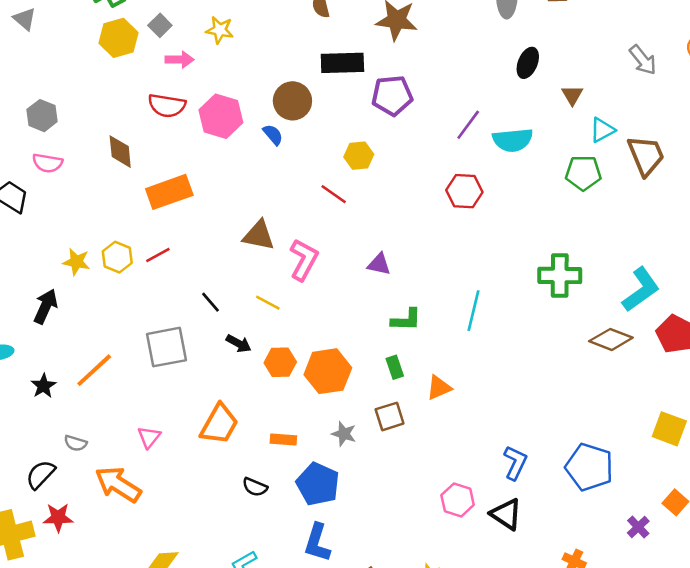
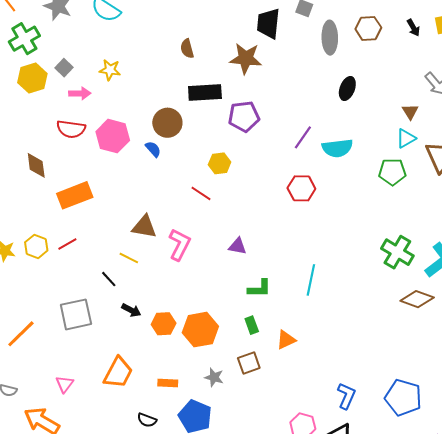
brown triangle: (572, 95) -> (410, 112), moved
green cross: (560, 275) -> (397, 252), moved, turned 32
yellow line: (268, 303) -> (129, 258), moved

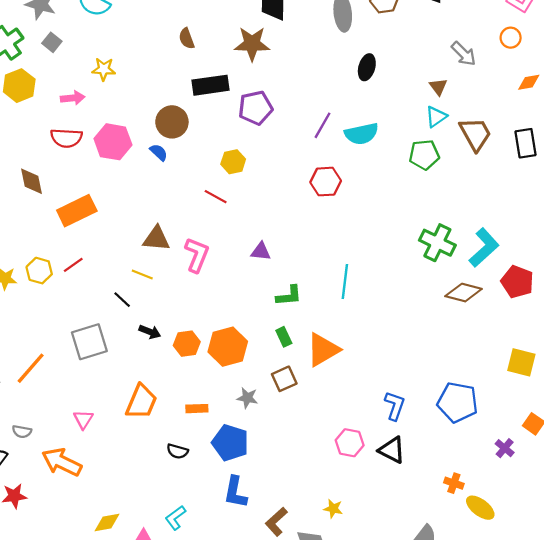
gray square: (64, 68) -> (52, 42), moved
orange triangle: (286, 340) -> (323, 350), size x1.6

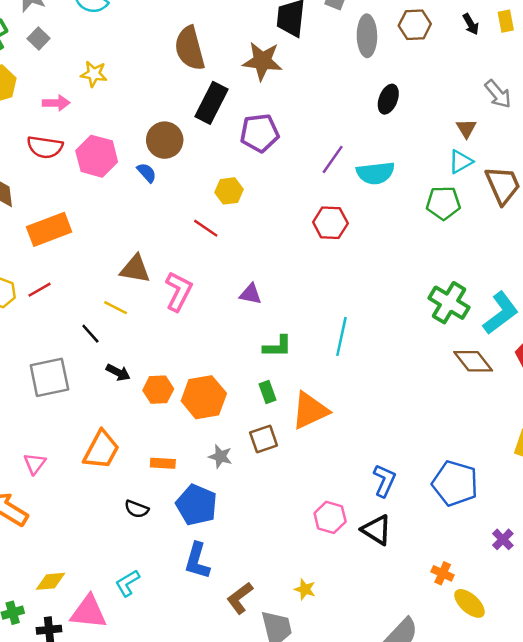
brown semicircle: (187, 38) -> (190, 48), size x1.8
black rectangle: (210, 85) -> (212, 103), turned -60
brown diamond: (464, 293) -> (473, 361), turned 32

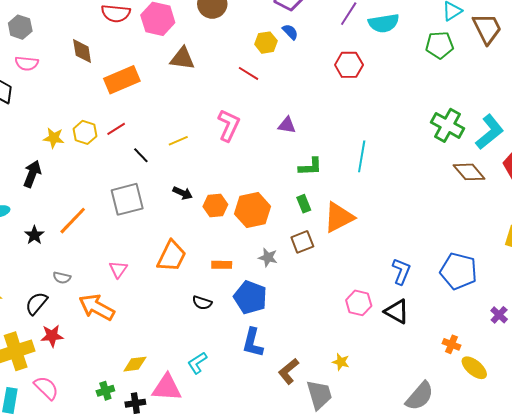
blue semicircle: (147, 173) -> (290, 32), moved
brown triangle: (135, 269) -> (182, 58), moved
yellow line: (116, 308) -> (178, 141), turned -48
black line: (90, 334) -> (141, 155), moved

